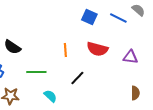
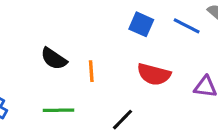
black semicircle: (12, 47) -> (54, 59), moved
orange line: (65, 50) -> (91, 71), moved

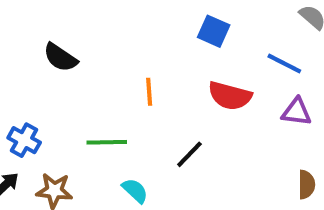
blue line: (187, 26) -> (284, 64), moved
black semicircle: (54, 59) -> (60, 57), moved

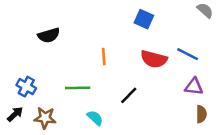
black semicircle: (60, 57) -> (49, 35), turned -50
blue line: (284, 64) -> (188, 54), moved
purple triangle: (296, 112) -> (194, 87), moved

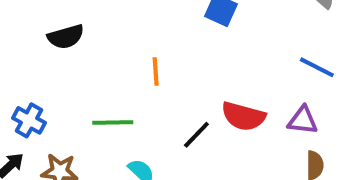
blue line: (188, 54) -> (317, 67), moved
red semicircle: (154, 59) -> (243, 116), moved

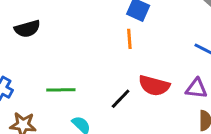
orange line: (156, 71) -> (129, 39), moved

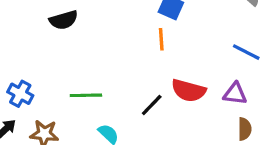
black semicircle: (27, 29) -> (64, 20), moved

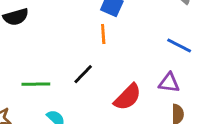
red semicircle: (189, 91) -> (128, 97), moved, turned -60
black line: (152, 105) -> (83, 74), moved

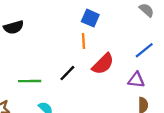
blue line: (179, 45) -> (144, 50), turned -66
red semicircle: (128, 97) -> (103, 64), moved

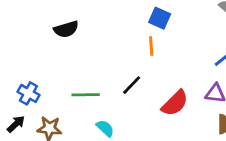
red semicircle: (103, 64) -> (175, 103), moved

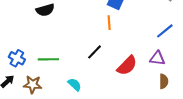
green line: (86, 95) -> (48, 59), moved

